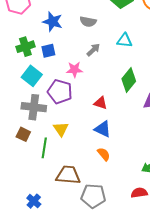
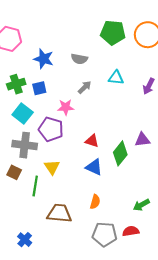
green diamond: (129, 80) -> (120, 153), moved
orange semicircle: (104, 154) -> (95, 202), moved, turned 56
gray pentagon: (93, 196) -> (105, 234), moved

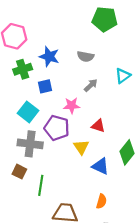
green pentagon: (113, 33) -> (105, 19), moved
cyan triangle: (116, 78) -> (123, 76), turned -42
green cross: (16, 84) -> (23, 69), moved
red triangle: (92, 141) -> (98, 126), moved
yellow triangle: (52, 167) -> (81, 147), moved

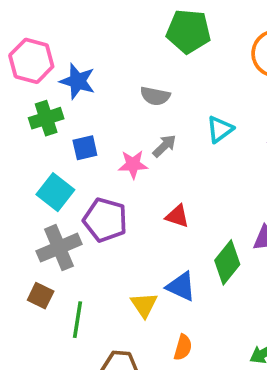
blue star: (49, 56) -> (78, 81), moved
pink star: (72, 105) -> (133, 164), moved
gray cross: (30, 144) -> (59, 248), turned -30
yellow triangle: (81, 147) -> (144, 305), moved

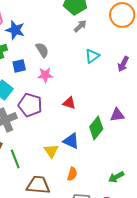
gray semicircle: (155, 96) -> (42, 50), moved, turned -133
gray arrow: (164, 146) -> (80, 26), moved
green line: (78, 320) -> (15, 159), turned -30

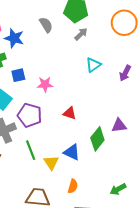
gray semicircle: (42, 50) -> (46, 25), moved
green line: (15, 159) -> (31, 150), moved

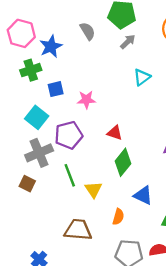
blue star: (14, 38) -> (51, 46), turned 30
purple pentagon: (30, 115) -> (69, 135), turned -30
green diamond: (97, 139) -> (123, 162), moved
blue triangle: (72, 152) -> (143, 195), moved

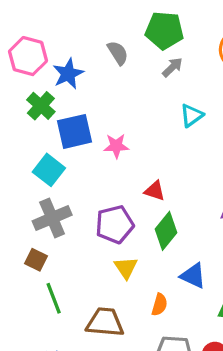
green cross: (31, 70) -> (41, 106), turned -30
blue square: (56, 89) -> (75, 131), size x1.6
purple pentagon: (69, 135) -> (115, 224), moved
green line: (70, 175) -> (54, 298), moved

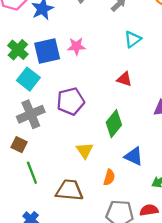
green cross: (41, 106) -> (18, 50), moved
pink star: (116, 146) -> (76, 46), moved
red triangle: (155, 191) -> (124, 79), moved
purple pentagon: (115, 224) -> (71, 101), moved

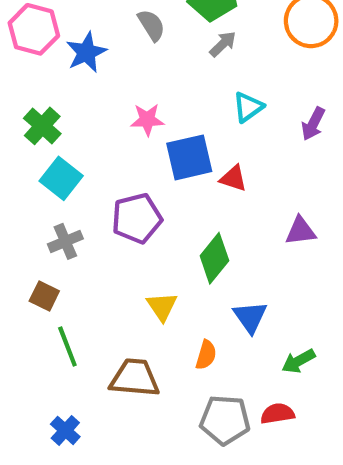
blue square: (47, 51) -> (189, 157), moved
gray cross: (31, 114) -> (65, 241), size x0.7
blue triangle: (134, 156) -> (250, 317), turned 30

